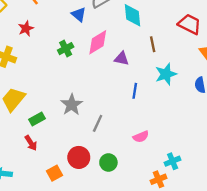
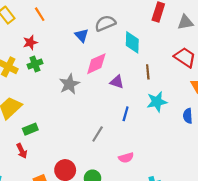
green cross: (66, 49) -> (35, 64), moved
gray star: (72, 105) -> (69, 84), moved
gray line: (98, 123) -> (98, 134), moved

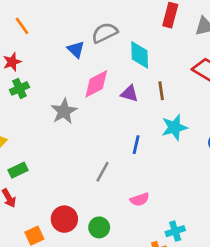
purple triangle: (117, 82) -> (129, 94), moved

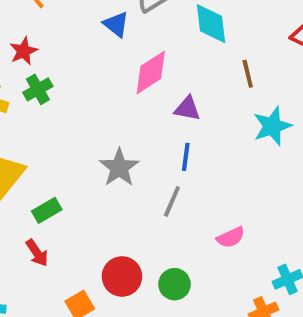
purple triangle: (129, 94) -> (187, 108), moved
gray star: (64, 111) -> (119, 168), moved
blue line: (136, 145) -> (186, 157), moved

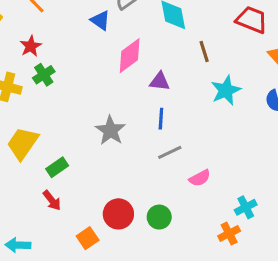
gray line: (172, 201) -> (170, 152), moved, turned 45

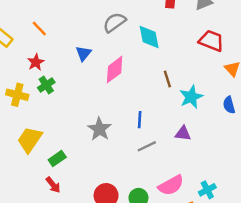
blue triangle: (100, 20) -> (83, 53), moved, turned 35
brown line: (204, 51) -> (167, 79), moved
purple triangle: (160, 81) -> (183, 134), moved
pink semicircle: (200, 178) -> (171, 185), moved, size x1.5

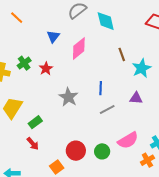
red star: (36, 62) -> (46, 69), moved

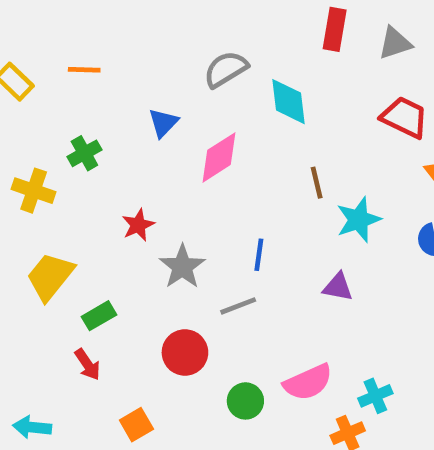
orange line: (17, 18) -> (84, 70), turned -48
green cross: (24, 63) -> (84, 153), moved
red star: (46, 69) -> (138, 225), moved
gray line: (107, 110) -> (238, 306), moved
red circle: (76, 151) -> (185, 352), moved

